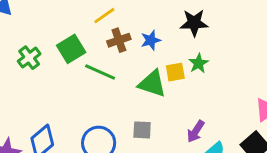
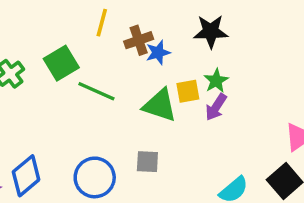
yellow line: (104, 16) -> (102, 23), turned -40
brown cross: (119, 40) -> (139, 40), moved
purple arrow: (196, 131) -> (216, 107), moved

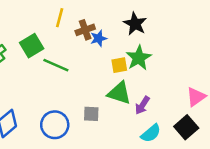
black star: (211, 31) -> (135, 24), turned 30
green star: (216, 81) -> (139, 58), size x1.5
green triangle: (160, 105) -> (119, 93), moved
purple arrow: (216, 107) -> (142, 105), moved

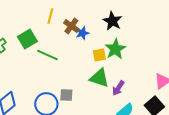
brown cross: (85, 30) -> (71, 26), turned -35
gray square: (91, 114) -> (66, 95), moved

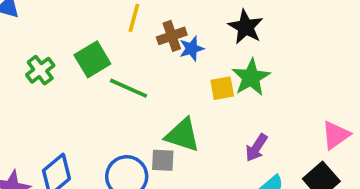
brown cross: (71, 26) -> (172, 36), turned 35
green triangle: (99, 78) -> (183, 135), moved

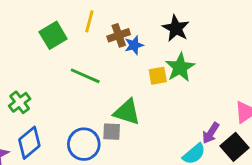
green square: (92, 59) -> (53, 35), moved
green cross: (40, 70) -> (20, 102), moved
purple arrow: (256, 148) -> (211, 133), moved

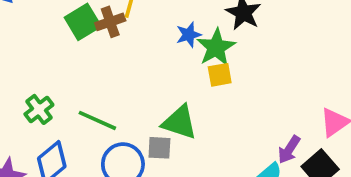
brown cross: (119, 35) -> (110, 22), moved
green star: (180, 67) -> (216, 47), moved
green line: (85, 76) -> (97, 120), moved

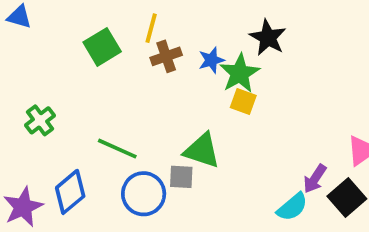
brown cross: (110, 22) -> (166, 56), moved
yellow square: (220, 75) -> (243, 102), turned 30
green cross: (39, 109) -> (40, 120), moved

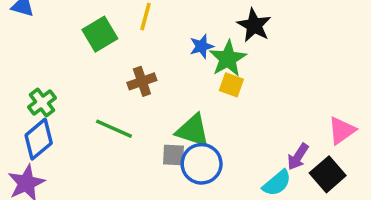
brown cross: (166, 56) -> (142, 81), moved
blue diamond: (70, 192) -> (39, 139), moved
blue circle: (144, 194) -> (202, 164), moved

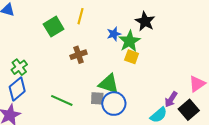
green line: (114, 129) -> (62, 100), moved

